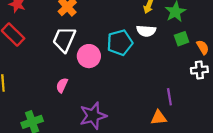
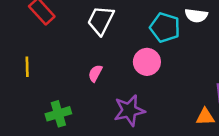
cyan pentagon: (120, 43) -> (165, 27), turned 30
pink circle: (89, 56) -> (147, 62), moved

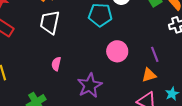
pink circle: (147, 62) -> (117, 51), moved

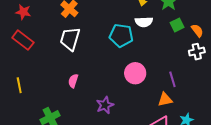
purple star: (90, 85) -> (105, 105), size x0.7

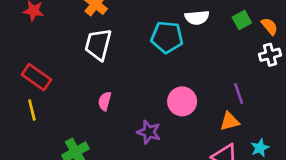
red rectangle: (23, 40) -> (37, 77), moved
pink circle: (135, 73) -> (182, 101), moved
purple star: (105, 105) -> (149, 132), turned -30

